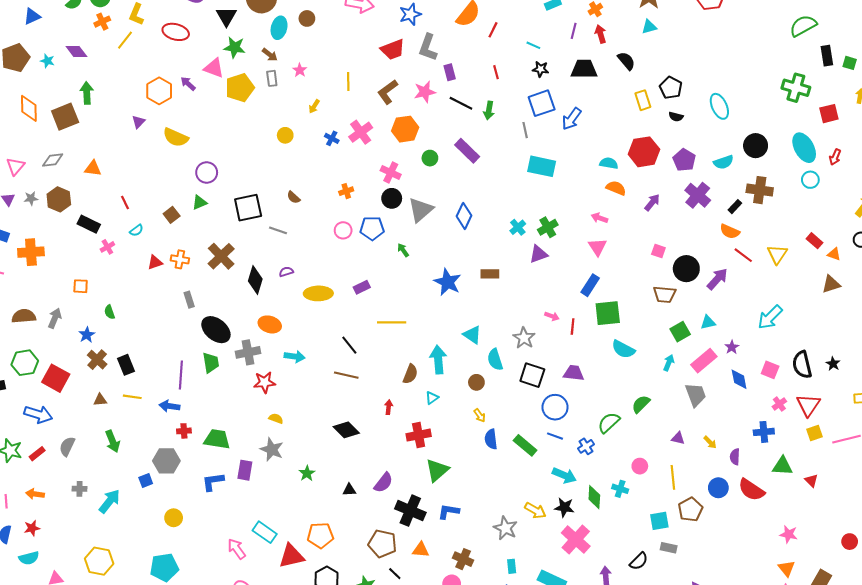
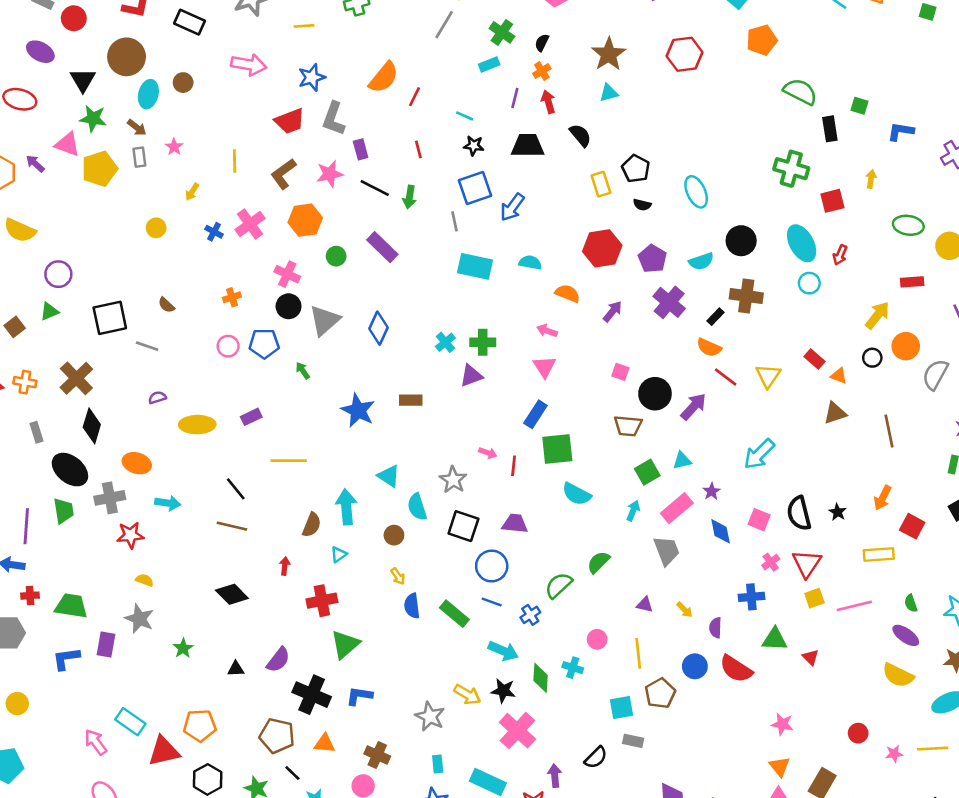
green semicircle: (803, 26) -> (800, 92), turned 56
green square: (850, 63) -> (859, 106), moved
cyan semicircle: (609, 163) -> (530, 263), moved
green cross: (548, 227) -> (483, 342), turned 30
black diamond: (255, 280) -> (92, 426), moved

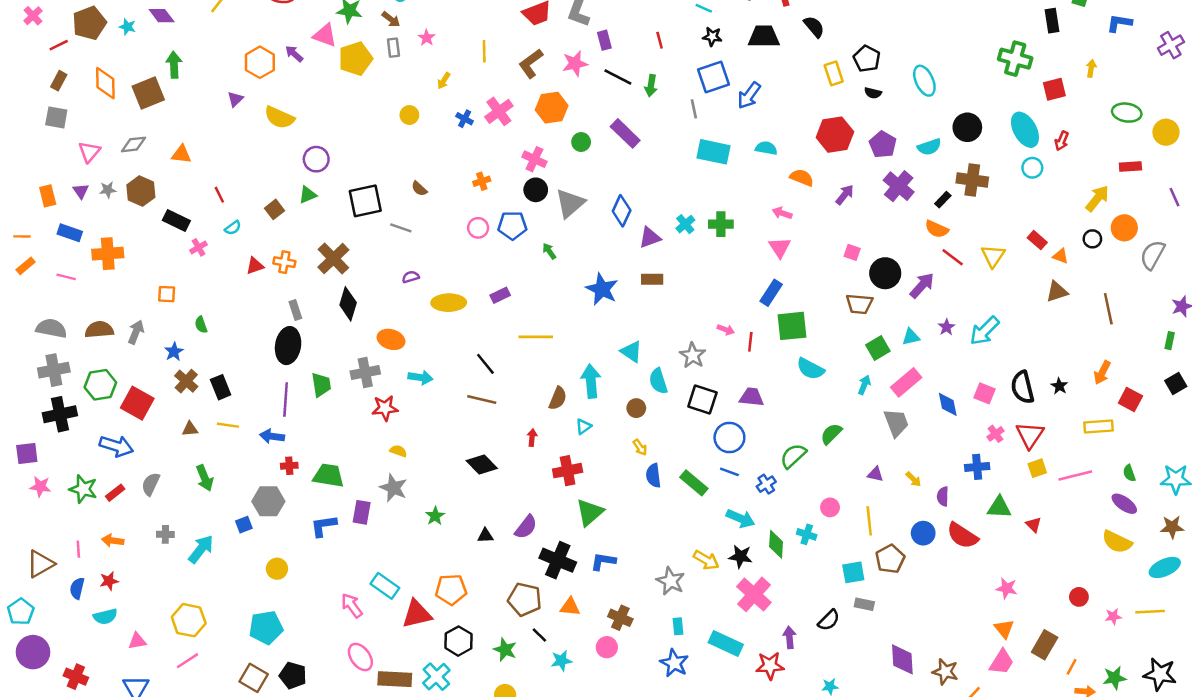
purple triangle: (471, 376) -> (650, 238), moved
black ellipse: (70, 470) -> (288, 346), moved, turned 60
purple star: (712, 491) -> (946, 327), moved

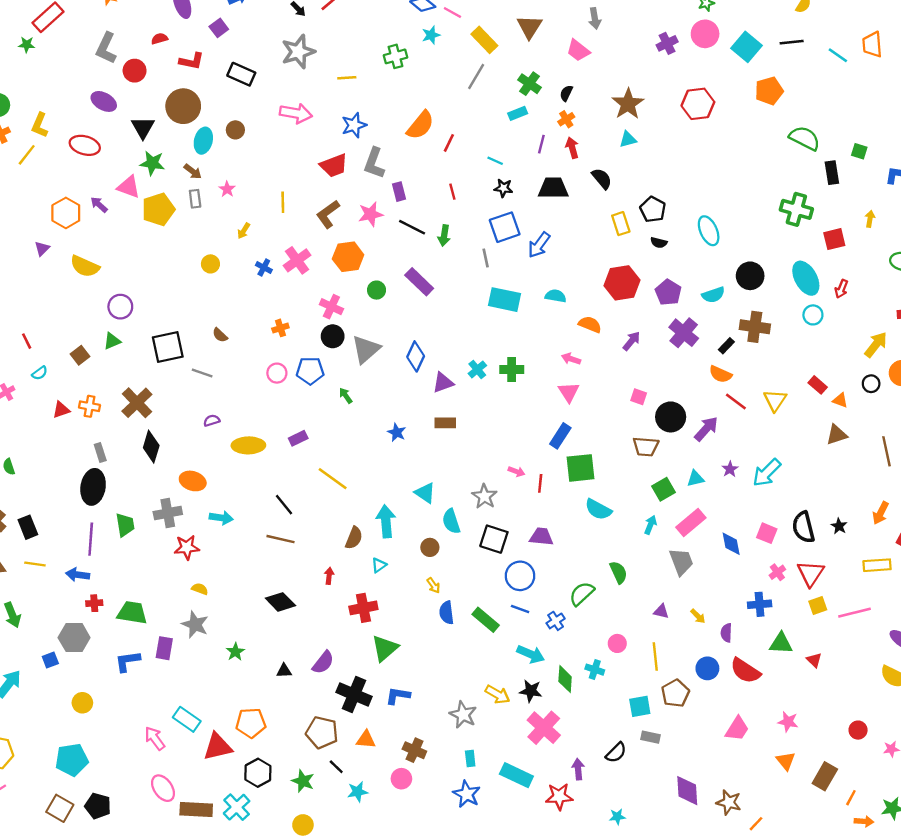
blue star: (602, 289) -> (397, 432), size x0.6
yellow line: (536, 337) -> (333, 479), turned 36
green semicircle: (831, 434) -> (618, 572), turned 110
pink trapezoid: (1002, 662) -> (737, 729), moved

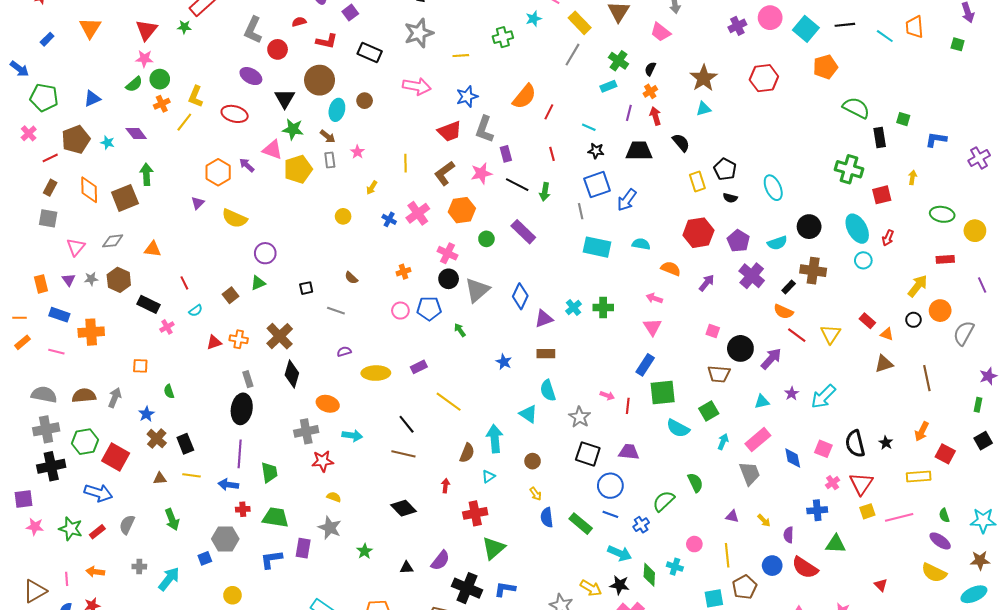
black square: (168, 347) -> (306, 288), size x0.5
green square: (664, 489) -> (709, 411), moved
cyan semicircle: (451, 521) -> (548, 390), moved
green trapezoid: (125, 525) -> (269, 472), moved
red triangle: (814, 660) -> (881, 585), moved

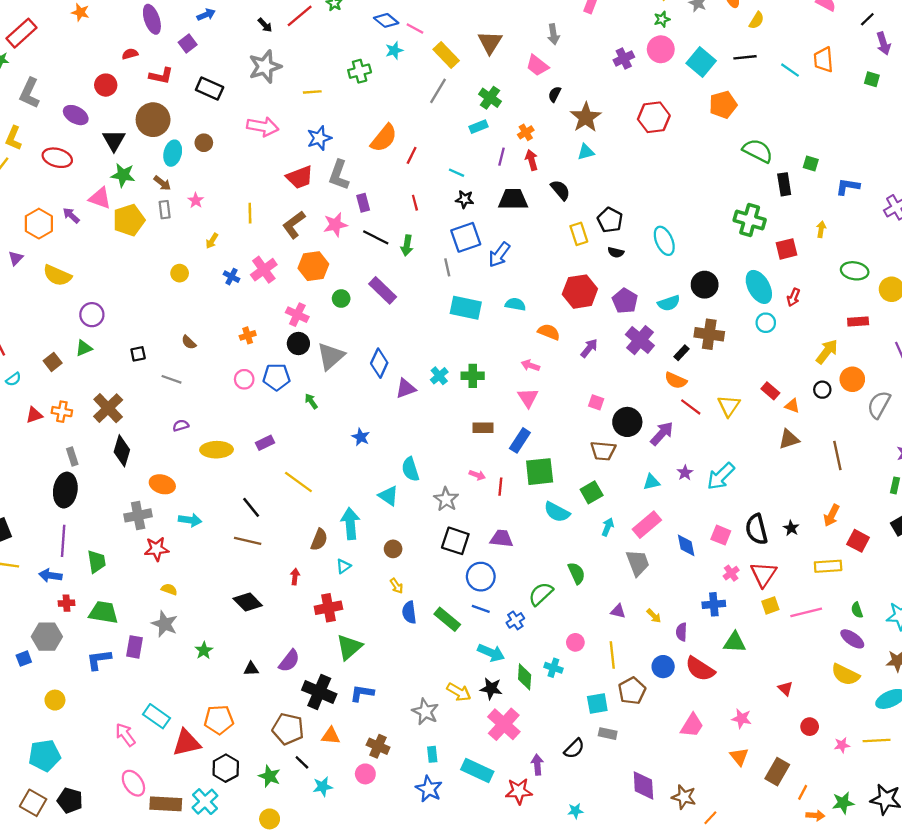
gray L-shape: (253, 30) -> (30, 93), moved
black semicircle: (650, 69) -> (555, 94), moved
brown rectangle: (546, 354) -> (483, 428), moved

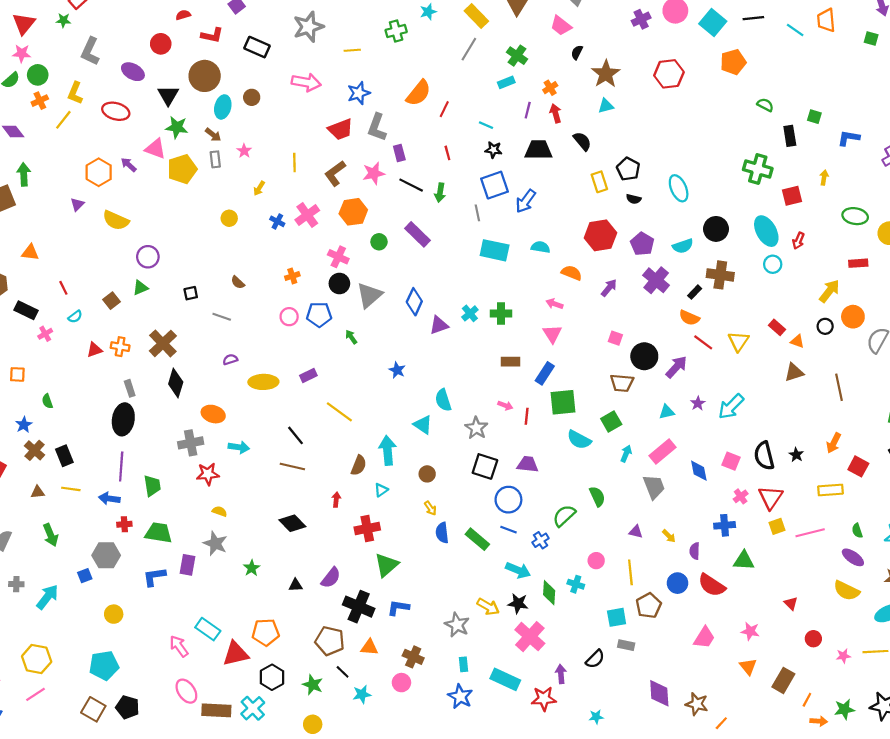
green semicircle: (758, 151) -> (765, 105), size x0.6

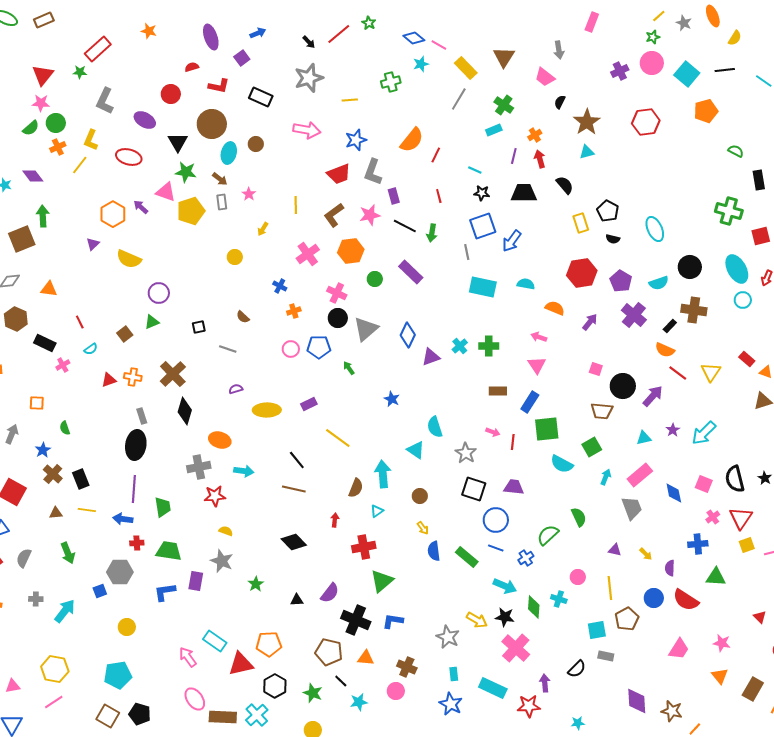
blue cross: (277, 221) -> (280, 286), moved

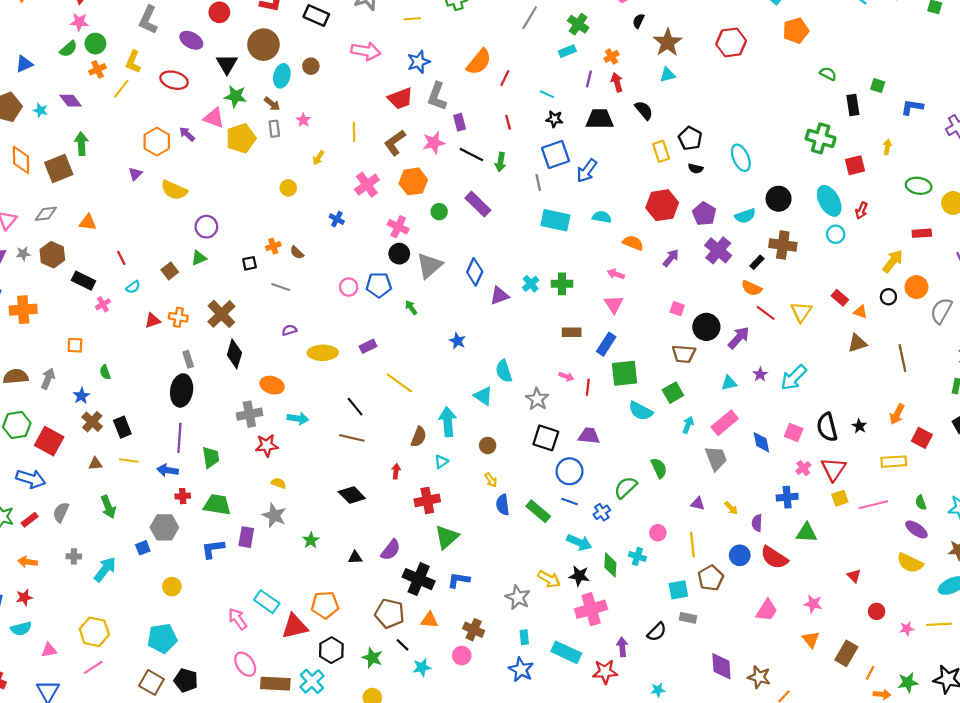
orange cross: (294, 311) -> (273, 246), moved
pink cross: (516, 648) -> (591, 609), turned 32

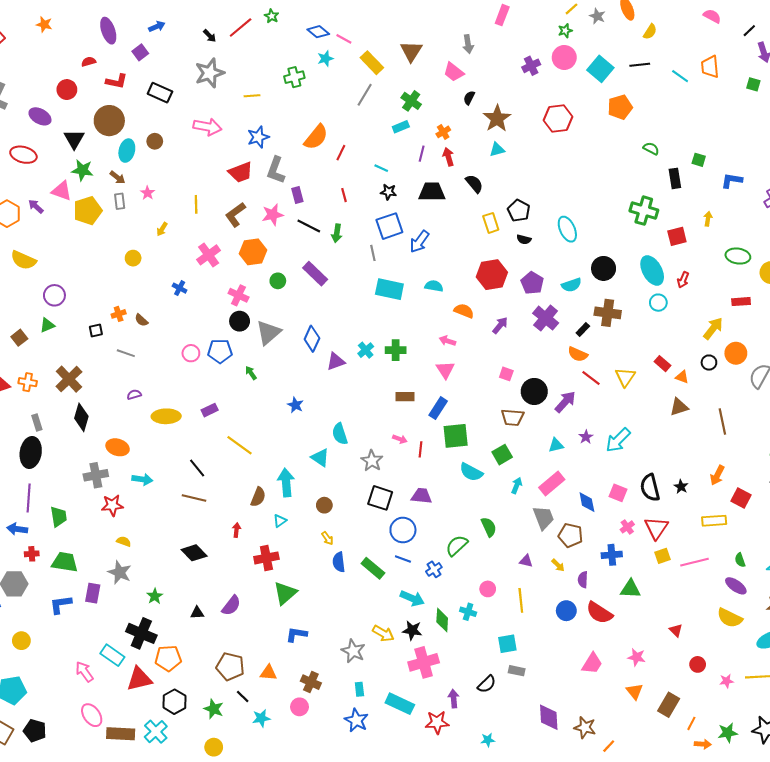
brown pentagon: (711, 578) -> (570, 535), moved, turned -30
black cross: (419, 579) -> (141, 633), moved

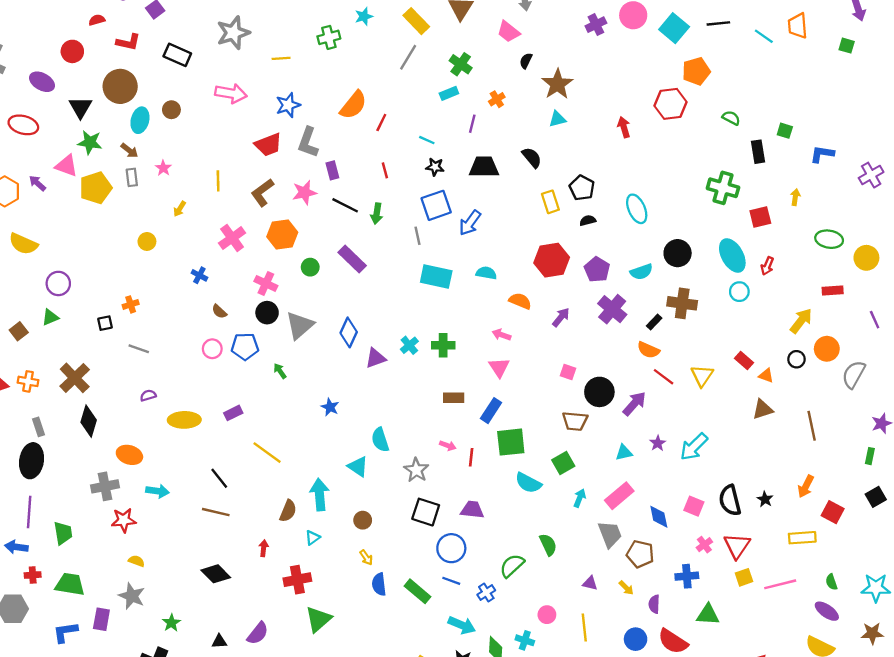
red hexagon: (558, 118) -> (671, 104), moved
red arrow: (448, 157) -> (624, 127), moved
black semicircle: (524, 239) -> (588, 220), turned 152
brown semicircle: (141, 320) -> (219, 311), moved

